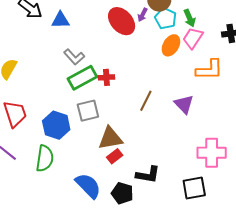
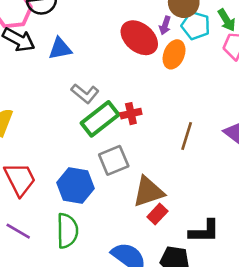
orange ellipse: (171, 45) -> (174, 54), moved

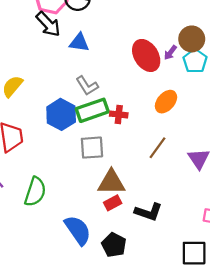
orange ellipse: (174, 54) -> (166, 102), moved
blue hexagon: (75, 186) -> (61, 114), moved
black L-shape: (204, 231) -> (149, 212), moved

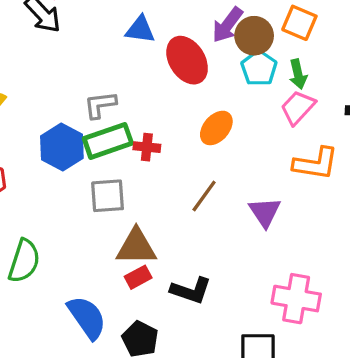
blue triangle: (79, 43) -> (140, 30), moved
purple arrow: (170, 53) -> (228, 25), moved, size x1.6
gray L-shape: (87, 86) -> (100, 105), turned 115

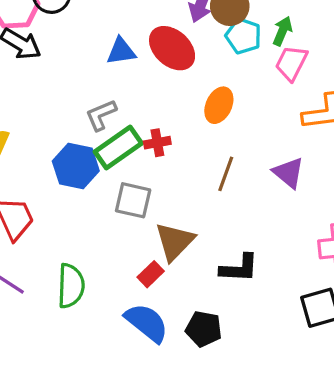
blue triangle: (140, 30) -> (121, 51), moved
green arrow: (298, 74) -> (282, 31), turned -128
gray square: (108, 196) -> (133, 200), turned 33
brown triangle: (136, 247) -> (175, 241), turned -30
red rectangle: (138, 277) -> (151, 274), moved

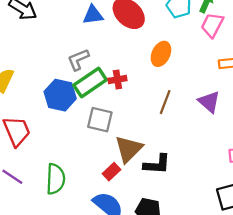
black L-shape: (239, 268) -> (157, 164), moved

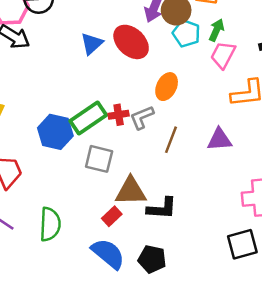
blue triangle: (93, 15) -> (92, 44), turned -35
gray L-shape: (78, 60) -> (142, 117), moved
purple triangle: (209, 102) -> (219, 140), turned -45
brown triangle: (129, 149) -> (131, 191), turned 44

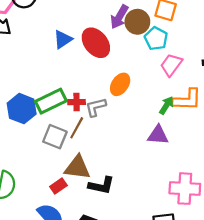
green arrow: (217, 30) -> (166, 105), moved
cyan pentagon: (186, 33) -> (156, 39), moved
brown line: (171, 140) -> (77, 128), moved

